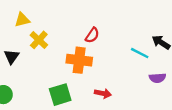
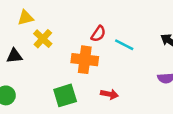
cyan line: (140, 53) -> (124, 45), moved
black triangle: (12, 57) -> (14, 56), turned 49

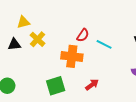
black triangle: (14, 56) -> (14, 44), moved
red arrow: (109, 94) -> (92, 85), turned -48

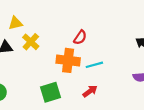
cyan line: (104, 44) -> (94, 65), moved, turned -42

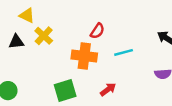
yellow triangle: (15, 23) -> (27, 15), turned 40
cyan line: (94, 65) -> (124, 52), moved

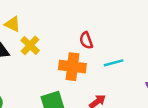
red semicircle: (97, 31) -> (86, 40), turned 126

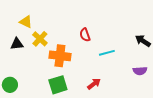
orange cross: (72, 67) -> (60, 56), moved

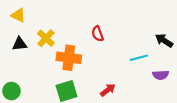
yellow triangle: (26, 22) -> (18, 15), moved
cyan line: (107, 53) -> (139, 58), moved

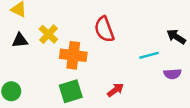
red semicircle: (98, 34) -> (104, 29), size x1.5

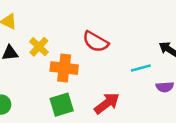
red semicircle: (104, 29) -> (96, 42), turned -40
red arrow: (115, 90) -> (107, 103), size x1.5

